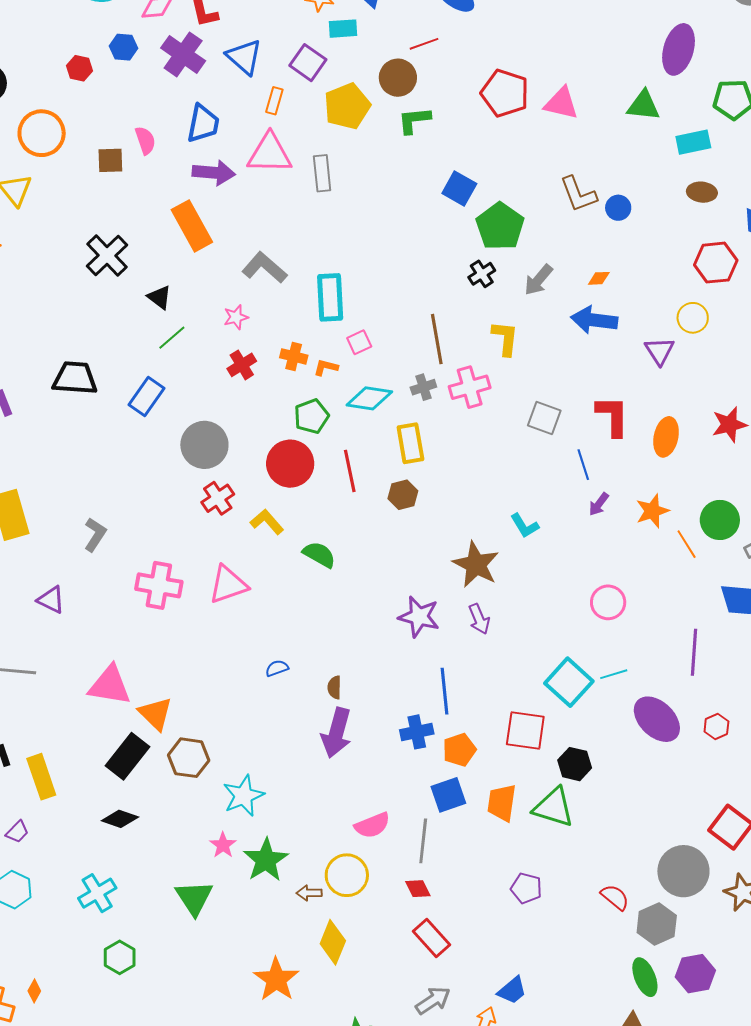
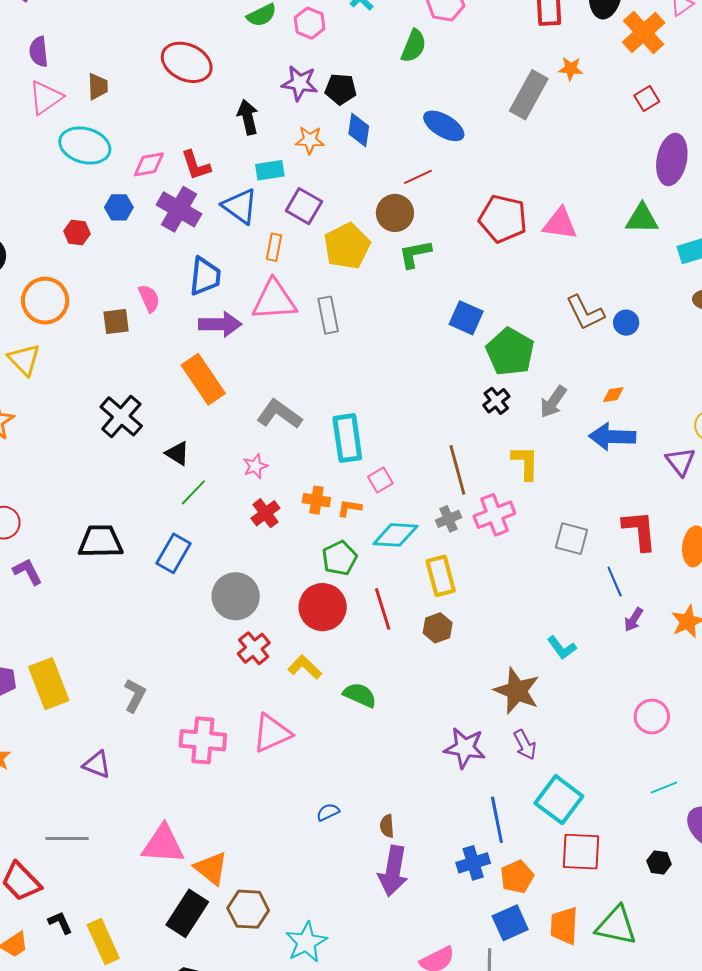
cyan rectangle: (343, 29) -> (270, 170), moved
cyan square: (569, 682) -> (559, 800), moved
black hexagon: (575, 764) -> (659, 863), moved, size x0.7

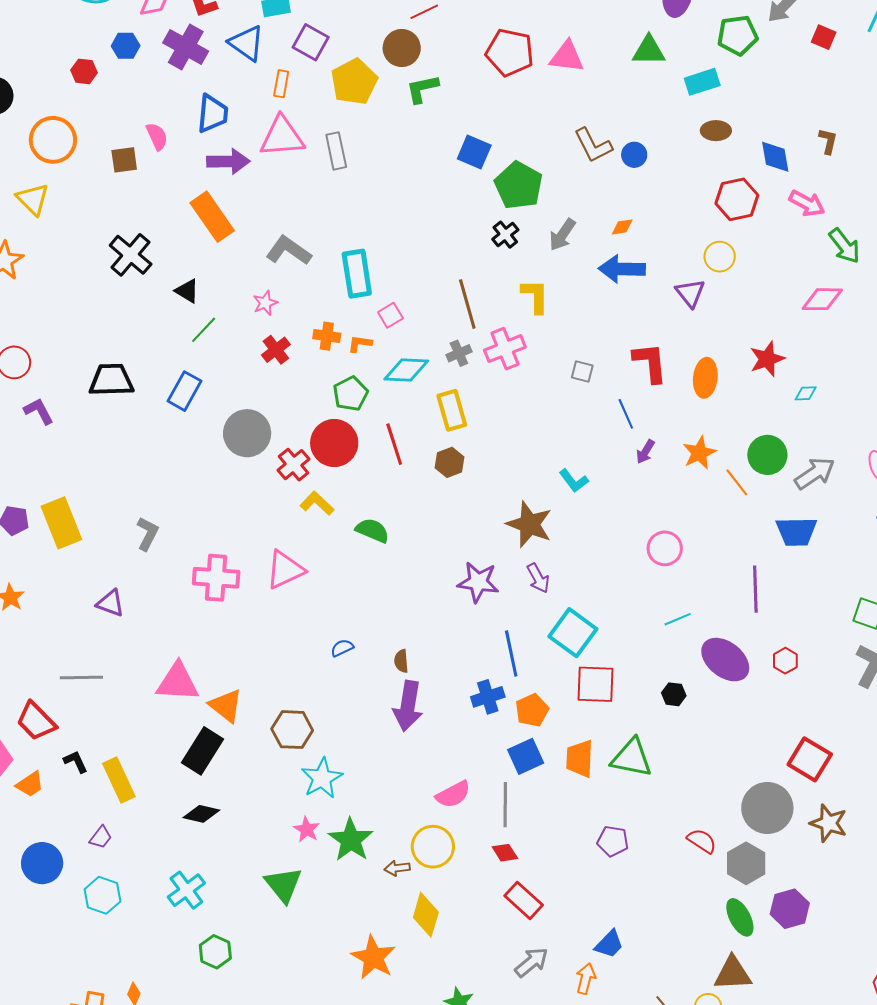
gray square: (572, 539) -> (582, 372), size x0.7
red cross: (254, 648) -> (294, 465), moved
brown hexagon: (248, 909) -> (292, 730), moved

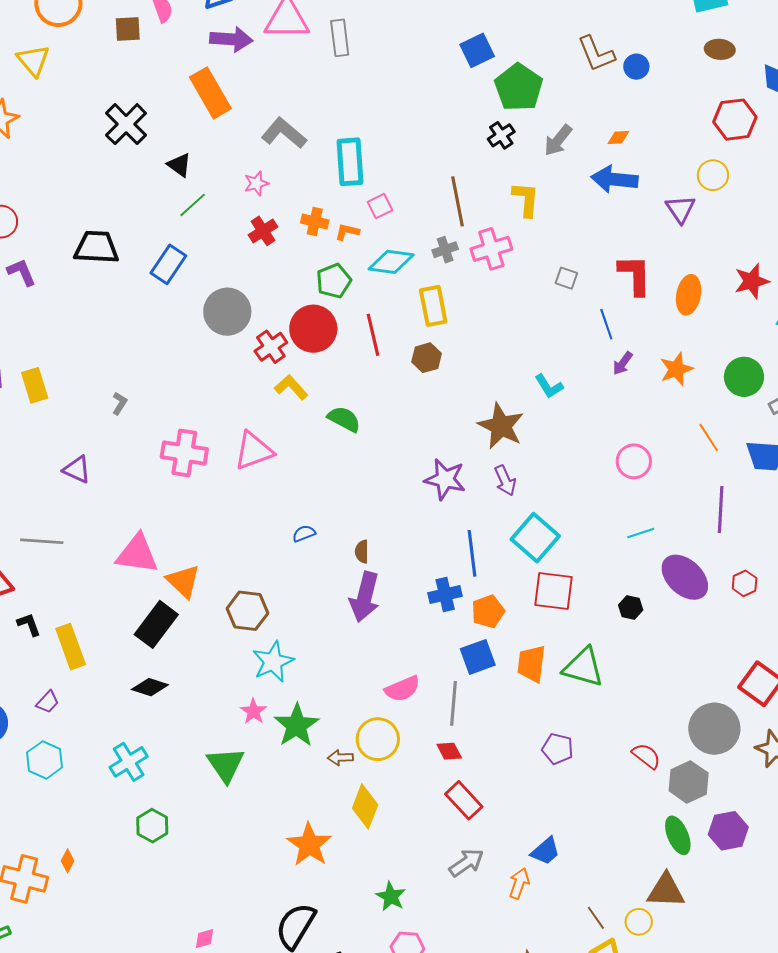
blue square: (474, 152) -> (477, 50), turned 36
orange line: (737, 482) -> (709, 438), moved
yellow rectangle: (61, 523) -> (35, 385), size x0.7
gray L-shape: (147, 534) -> (120, 403), size x0.7

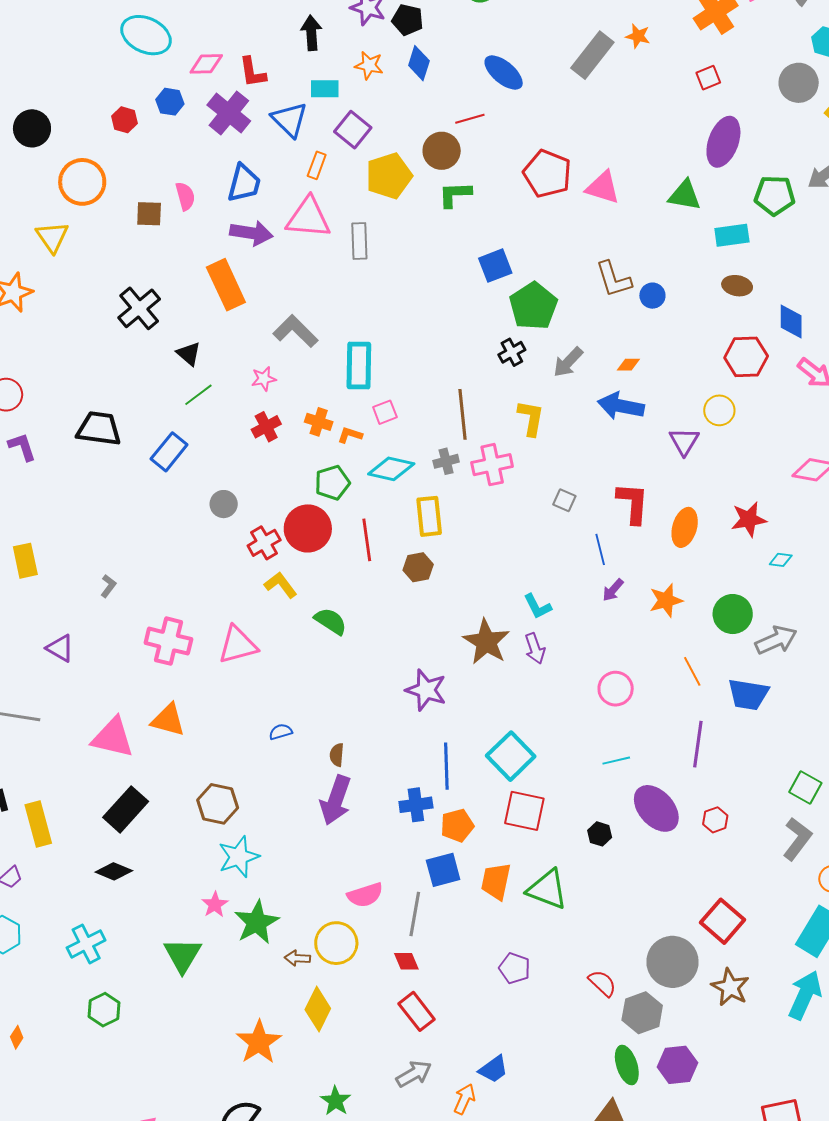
gray circle: (227, 312) -> (224, 504), size x0.6
purple arrow: (505, 480) -> (535, 648), moved
orange triangle: (183, 581) -> (168, 720), moved, turned -33

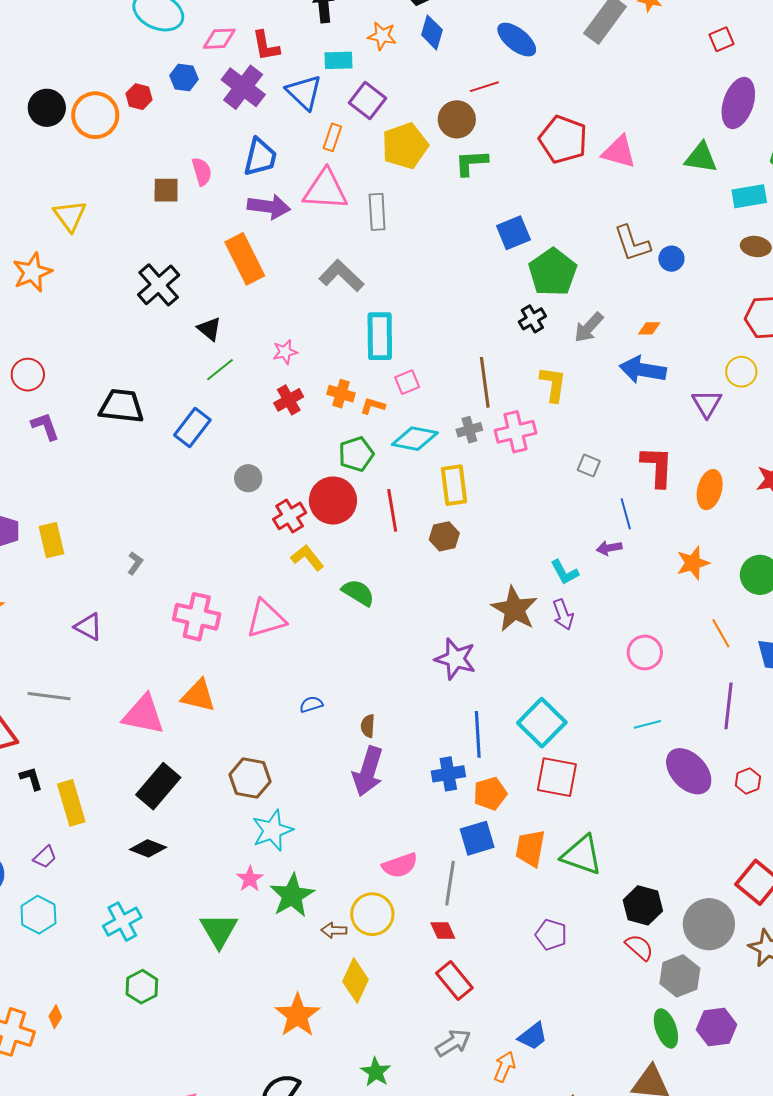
orange circle: (82, 182) -> (95, 115), moved
gray L-shape: (296, 331) -> (341, 276), moved
purple arrow: (613, 590) -> (609, 548), moved, turned 40
black hexagon: (600, 834) -> (643, 905), moved, size x1.6

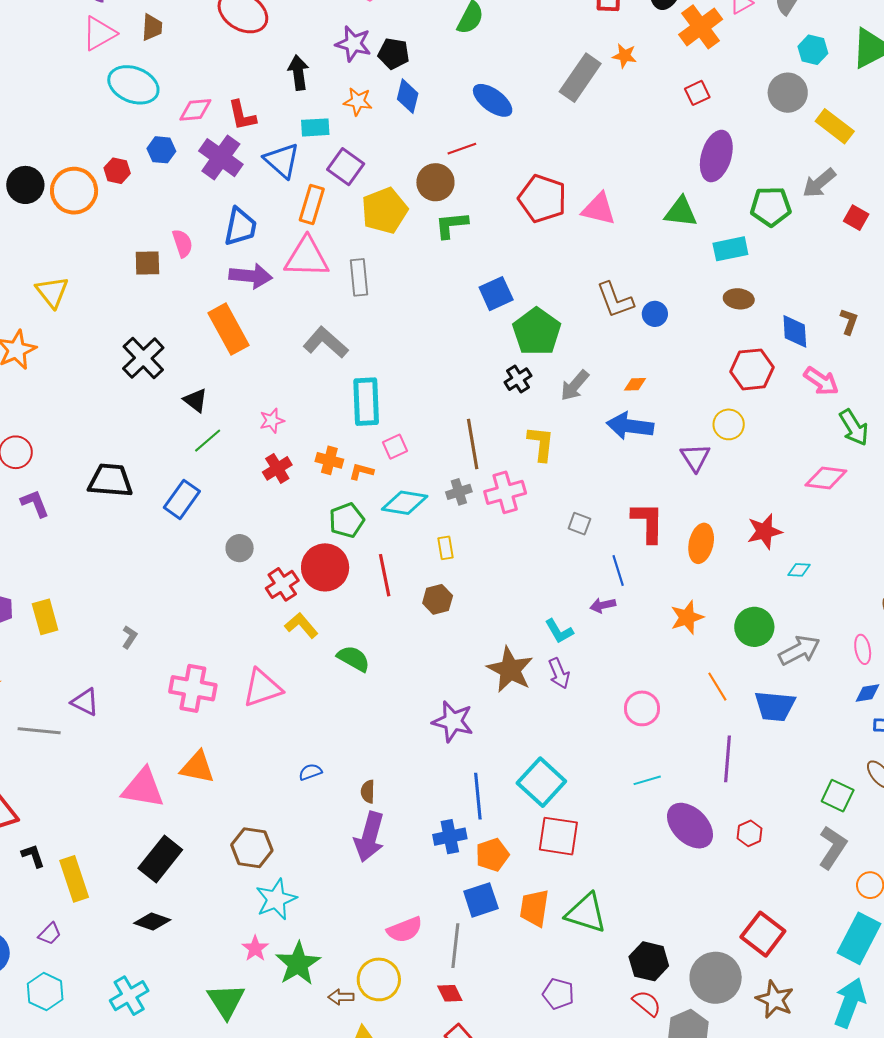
orange rectangle: (332, 137) -> (312, 204), size x1.4
yellow rectangle: (454, 485) -> (445, 548), size x0.6
gray line: (49, 696) -> (39, 731), moved

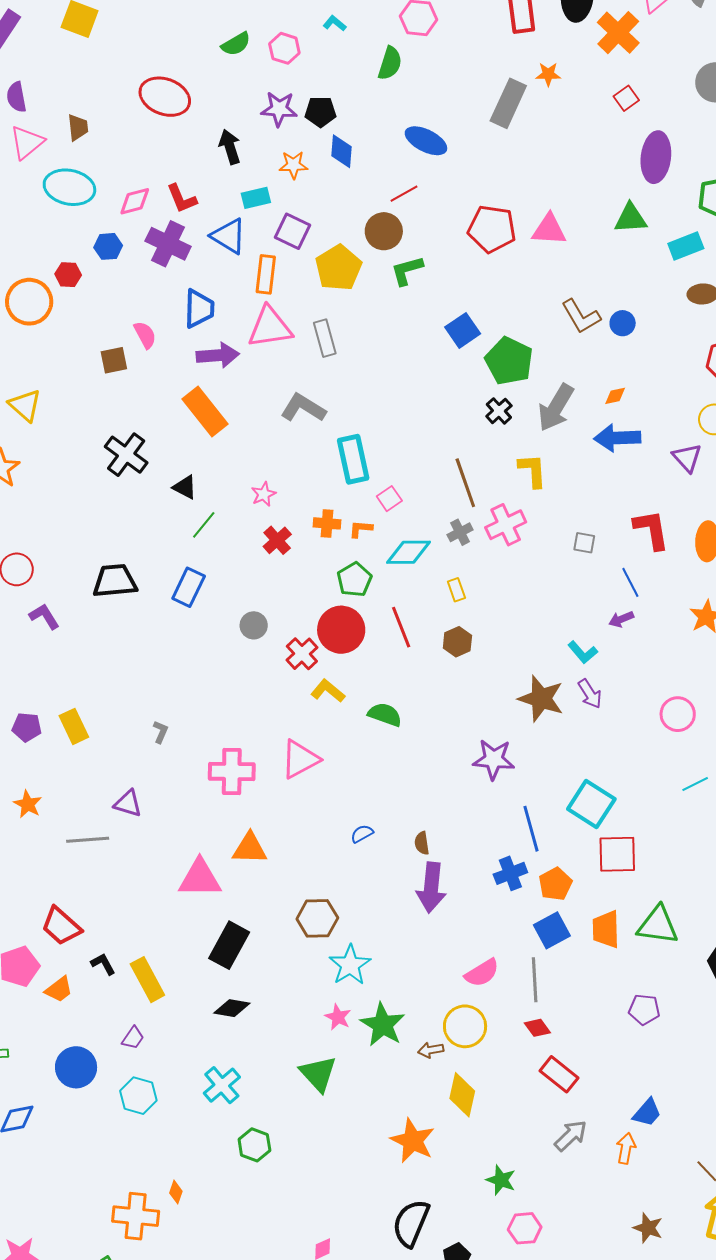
gray arrow: (575, 386) -> (556, 408), size x1.4

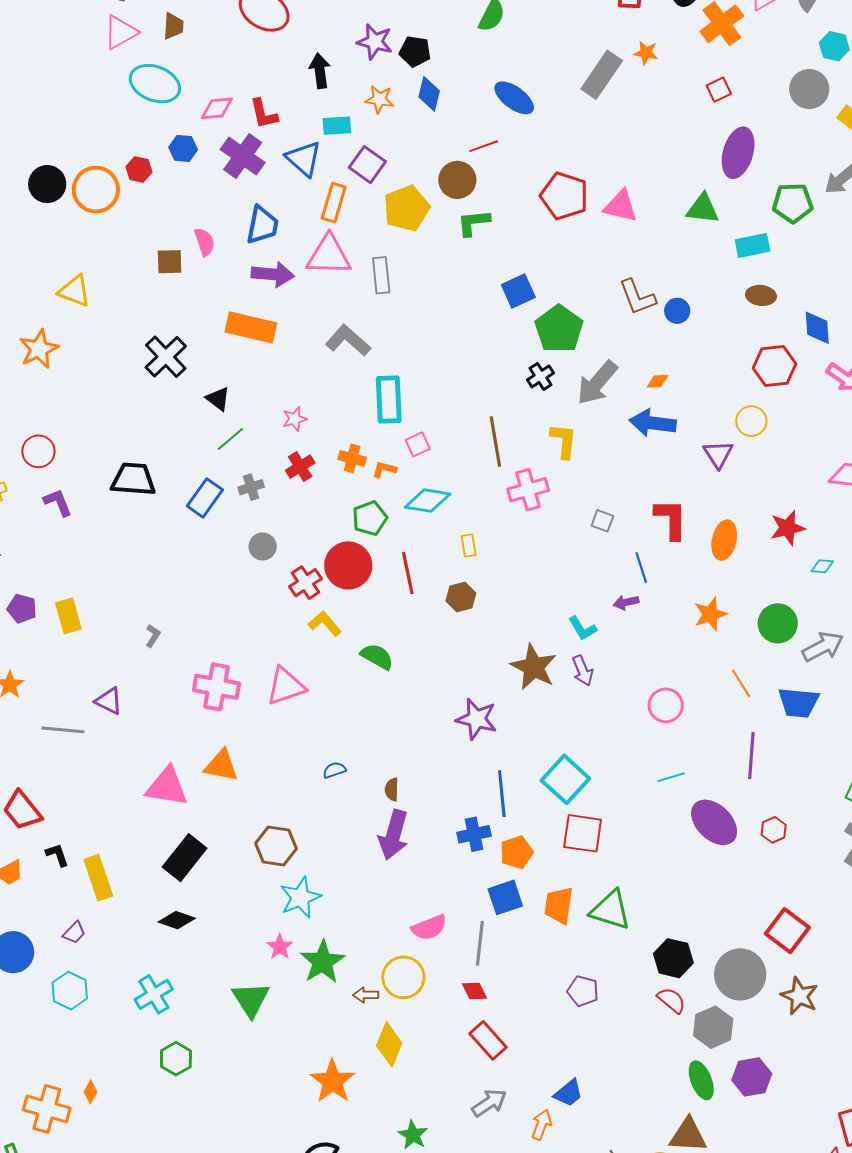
yellow triangle: (25, 405) -> (74, 291), turned -30
orange rectangle: (205, 411) -> (251, 327), turned -48
gray cross: (460, 532) -> (251, 487), moved

